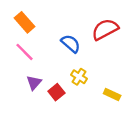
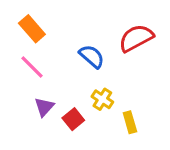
yellow rectangle: (112, 94) -> (130, 122), moved, turned 49

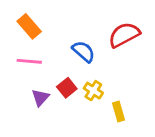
pink line: (32, 67) -> (29, 61), turned -40
red square: (73, 119) -> (67, 88), moved

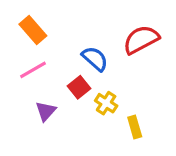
pink line: (29, 61) -> (33, 70), turned -35
red square: (67, 88) -> (79, 87), moved

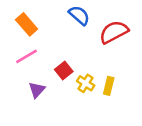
blue semicircle: (95, 59) -> (79, 15), moved
yellow rectangle: (135, 127) -> (109, 86), moved, turned 30

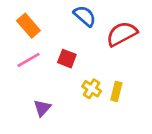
red square: (64, 70) -> (67, 59), moved, turned -30
purple triangle: (37, 90) -> (42, 108), moved

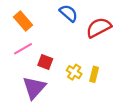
red square: (67, 59) -> (45, 62), moved
purple triangle: (42, 108) -> (34, 88), size x1.6

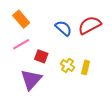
blue semicircle: (69, 13) -> (63, 28), moved

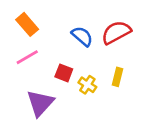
red square: (41, 56) -> (64, 73), moved
yellow rectangle: (86, 67) -> (118, 77), moved

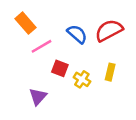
pink line: (27, 57) -> (41, 46), moved
purple triangle: (40, 103) -> (38, 97), size x0.7

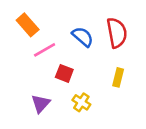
red semicircle: (109, 30) -> (117, 33), turned 108
yellow cross: (82, 79) -> (81, 102), moved

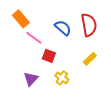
pink line: (45, 50) -> (34, 38), turned 66
yellow rectangle: (118, 77) -> (90, 59), turned 32

